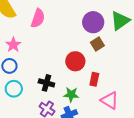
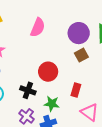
pink semicircle: (38, 18) -> (38, 27), moved
red circle: (75, 61) -> (48, 72), moved

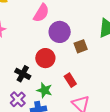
purple circle: (79, 33) -> (60, 32), moved
red rectangle: (76, 90) -> (70, 80), turned -56

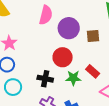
brown square: (81, 46) -> (93, 36), turned 32
green star: (44, 90) -> (73, 78), moved

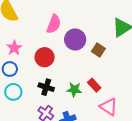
brown square: (93, 36) -> (98, 50), turned 32
red circle: (63, 57) -> (45, 57), moved

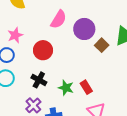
purple circle: (75, 40) -> (84, 29), moved
brown square: (98, 50) -> (102, 45), moved

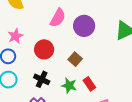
brown square: (102, 45) -> (75, 59), moved

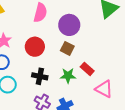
purple circle: (84, 26) -> (69, 25), moved

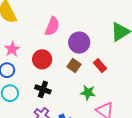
red rectangle: (87, 69) -> (100, 66), moved
green star: (68, 76) -> (88, 93), moved

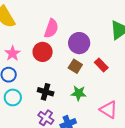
red circle: (42, 59) -> (43, 52), moved
green star: (88, 93) -> (79, 93), moved

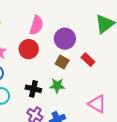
green star: (79, 93) -> (57, 86), moved

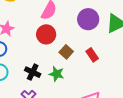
purple circle: (65, 39) -> (88, 19), moved
red circle: (29, 49) -> (46, 34), moved

